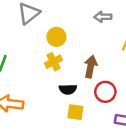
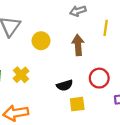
yellow cross: (54, 62) -> (21, 75), moved
brown arrow: (91, 67) -> (78, 45), moved

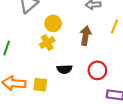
yellow cross: (21, 75) -> (47, 43), moved
yellow square: (77, 104) -> (40, 85), moved

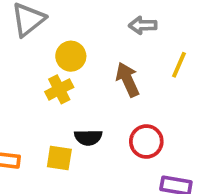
brown arrow: (86, 36) -> (128, 80), turned -36
yellow square: (40, 85) -> (59, 158), moved

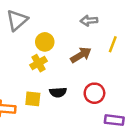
brown arrow: (128, 80) -> (81, 55), turned 85
yellow square: (59, 158) -> (33, 99), moved

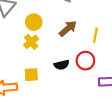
yellow line: (113, 44) -> (95, 35), moved
black semicircle: (58, 92) -> (62, 65), moved

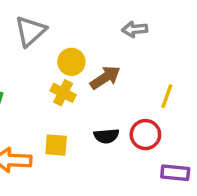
brown arrow: (68, 28) -> (105, 78), moved
yellow cross: (31, 42) -> (63, 93), turned -32

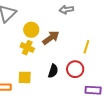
black semicircle: (106, 136) -> (53, 71), turned -64

